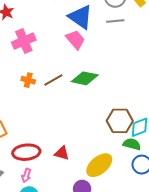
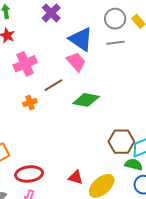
orange cross: (28, 80) -> (30, 103), turned -32
brown line: (53, 80) -> (53, 85), moved
red triangle: (62, 153) -> (76, 177), moved

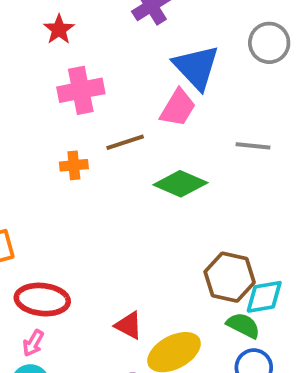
gray line: (115, 43) -> (253, 146), moved
pink trapezoid: (76, 62) -> (178, 108), turned 60

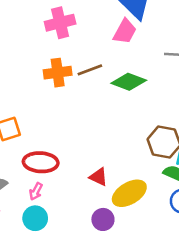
brown line: (125, 142) -> (90, 70), moved
orange cross: (74, 165) -> (58, 73), size x1.5

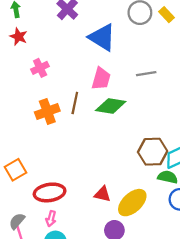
pink cross: (60, 23) -> (40, 68), size x0.7
pink trapezoid: (125, 31) -> (101, 79), moved
brown line: (90, 70) -> (75, 103), turned -45

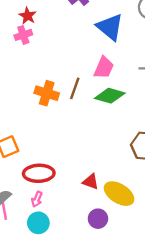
pink cross: (40, 68) -> (23, 35), moved
orange cross: (47, 111) -> (47, 93), turned 30
yellow ellipse: (132, 203) -> (119, 194), turned 68

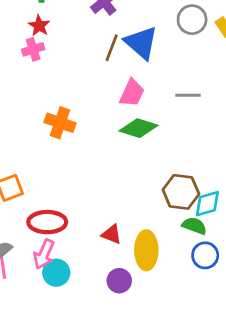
brown line: (75, 88) -> (112, 48), moved
yellow ellipse: (119, 194) -> (146, 250), turned 56
pink arrow: (37, 199) -> (44, 254), size x1.5
cyan circle: (38, 223) -> (56, 273), moved

